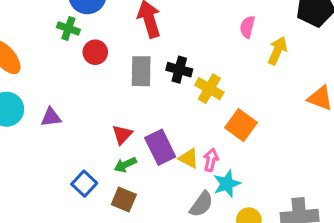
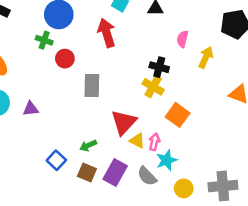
black cross: (179, 70) -> (159, 67), moved
gray rectangle: (141, 71) -> (92, 86), moved
red triangle: (122, 135) -> (124, 122), moved, size x1.6
purple rectangle: (160, 147) -> (115, 172), moved, turned 55
gray semicircle: (201, 204) -> (147, 176), turned 100

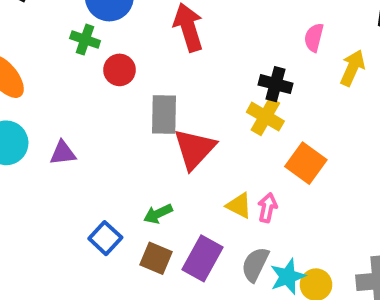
red triangle: (124, 122) -> (194, 149), moved
cyan star: (167, 160) -> (288, 277), moved
gray semicircle: (147, 176) -> (255, 264), turned 70

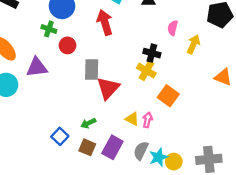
purple triangle: (63, 153) -> (37, 67), moved, size x1.5

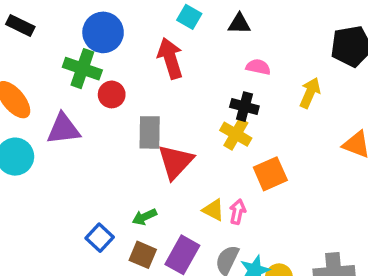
pink semicircle: (173, 28) -> (258, 67), moved, turned 88
green cross: (49, 29) -> (82, 69), size x1.5
orange square: (168, 96) -> (270, 174), turned 30

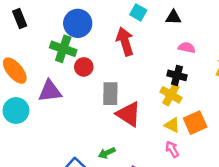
black rectangle: (20, 26) -> (20, 19), turned 42
red triangle: (175, 162) -> (129, 114), turned -40
yellow triangle: (213, 210) -> (172, 125), moved
pink arrow: (238, 212) -> (172, 149), turned -42

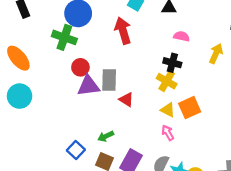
red circle: (84, 67) -> (80, 67), moved
purple triangle: (50, 91) -> (88, 86), moved
red triangle: (129, 114) -> (126, 99), size x0.6

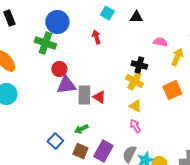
red arrow: (123, 31) -> (96, 37), size x0.6
pink semicircle: (182, 36) -> (160, 42), moved
gray rectangle: (109, 80) -> (84, 95), moved
orange square: (190, 108) -> (172, 90), moved

